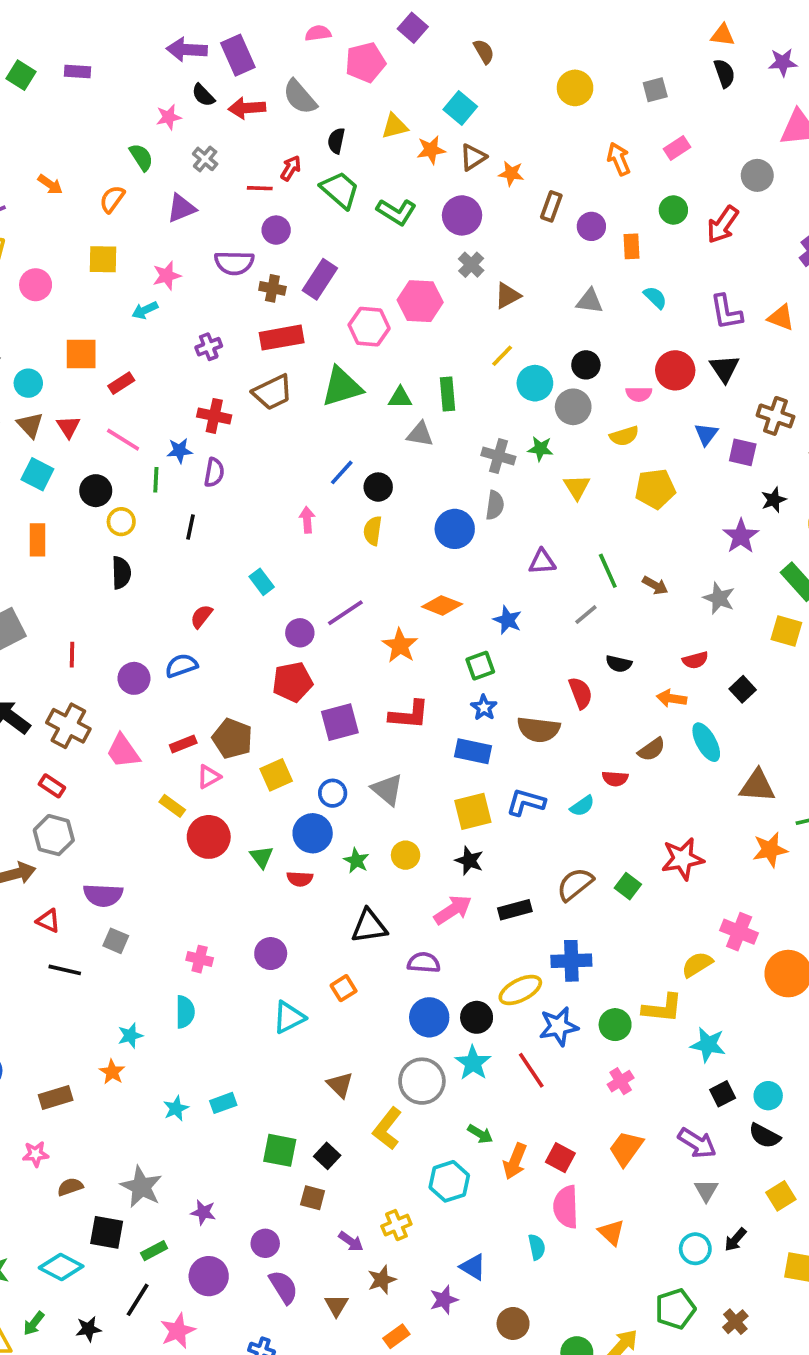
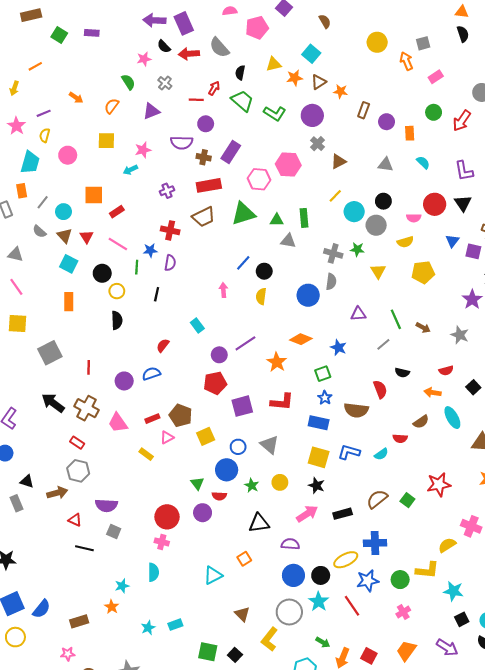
orange arrow: (619, 159) -> (406, 61), moved
yellow square: (473, 811) -> (319, 457), turned 30
red circle: (209, 837) -> (167, 517), moved
purple circle: (271, 954) -> (203, 513), moved

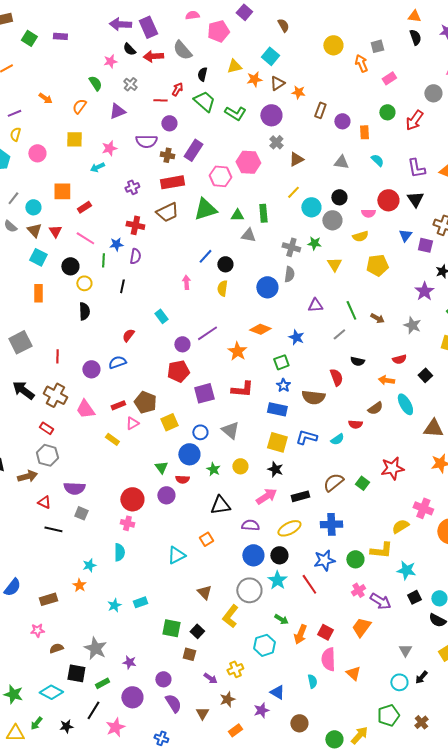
yellow ellipse: (346, 560) -> (289, 528), moved
purple arrow: (447, 648) -> (380, 601), moved

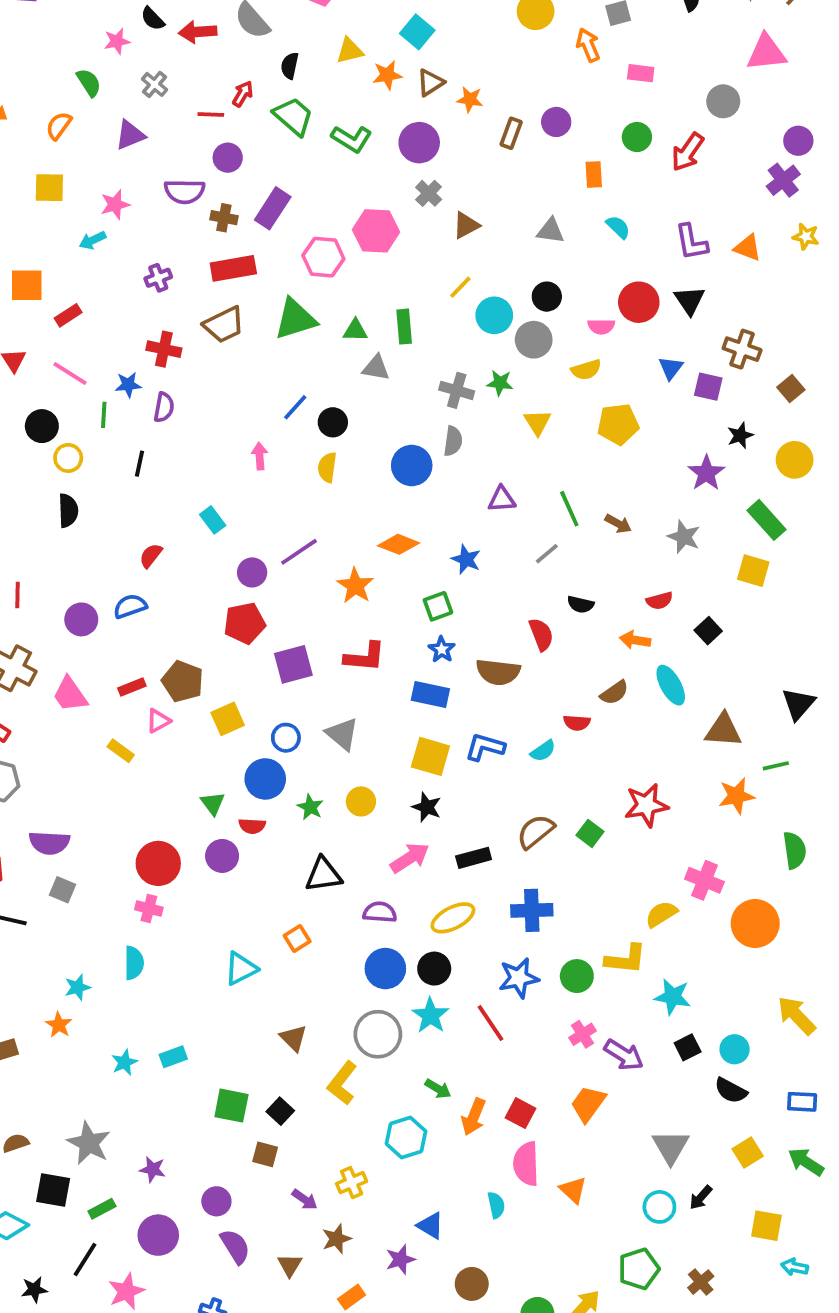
pink rectangle: (389, 78) -> (641, 73), turned 40
purple circle: (342, 121) -> (556, 122), moved
gray triangle: (405, 650) -> (671, 1147), size x1.5

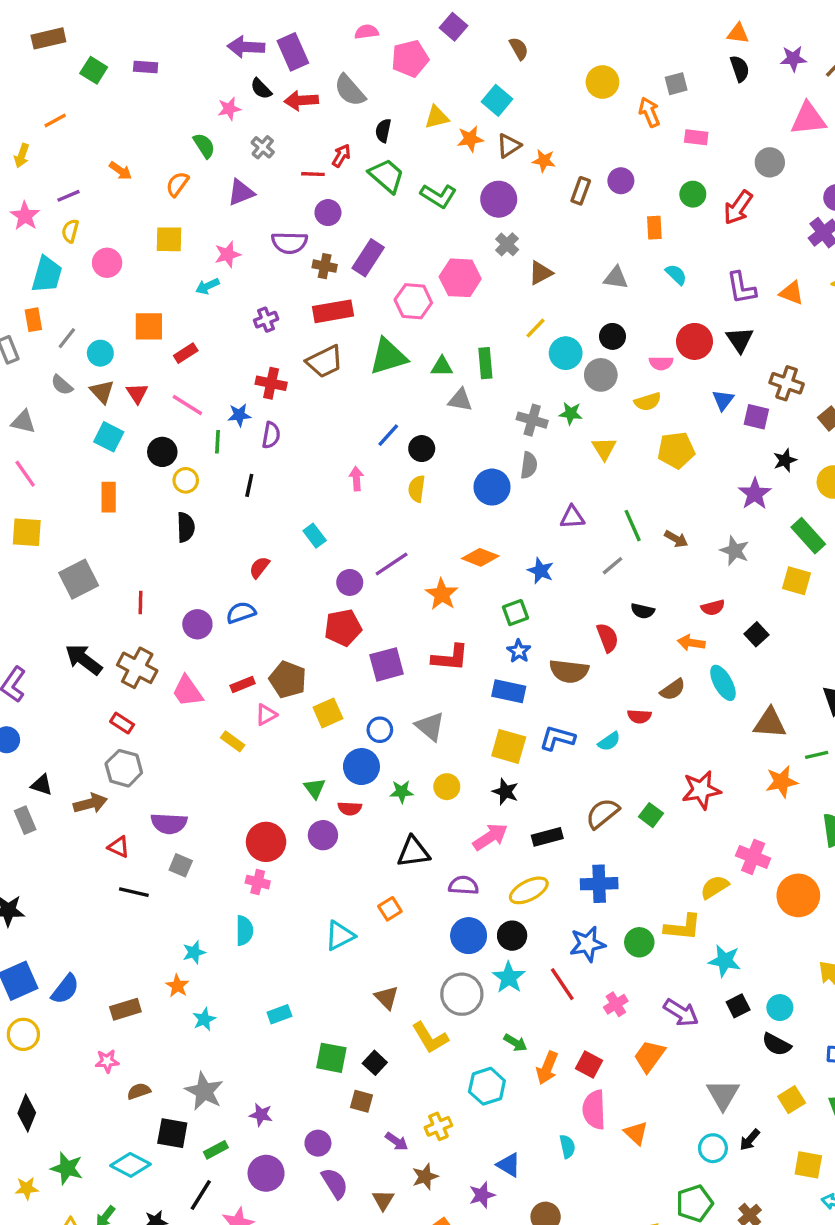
green star: (310, 807) -> (402, 792), turned -30
pink cross: (582, 1034) -> (616, 1004), moved
cyan star: (124, 1062) -> (204, 1019), moved
yellow L-shape: (342, 1083) -> (430, 1038), turned -69

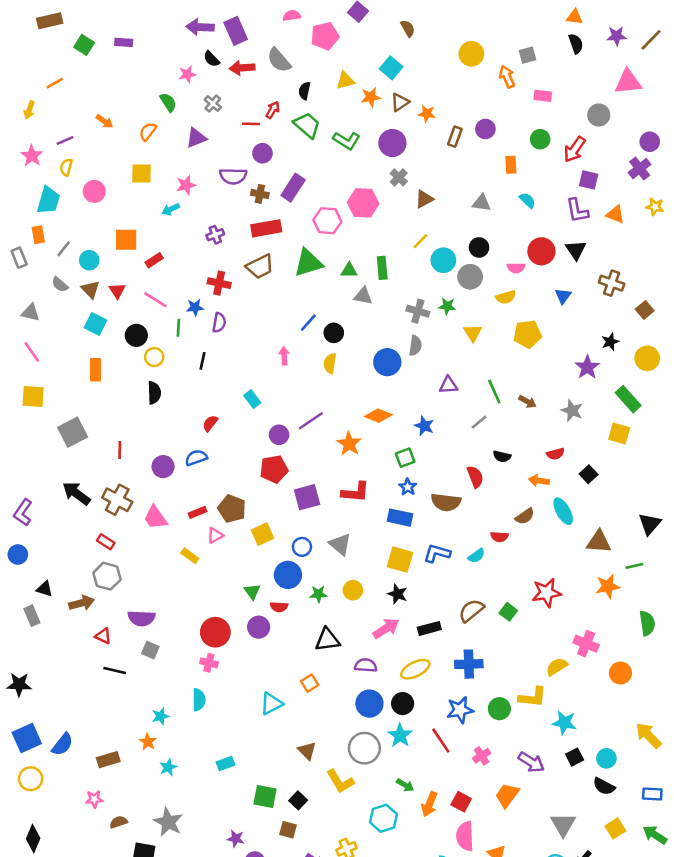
purple square: (756, 417) -> (589, 180), moved
orange circle: (798, 895) -> (620, 673), size x0.7
purple star: (261, 1115) -> (236, 839), moved

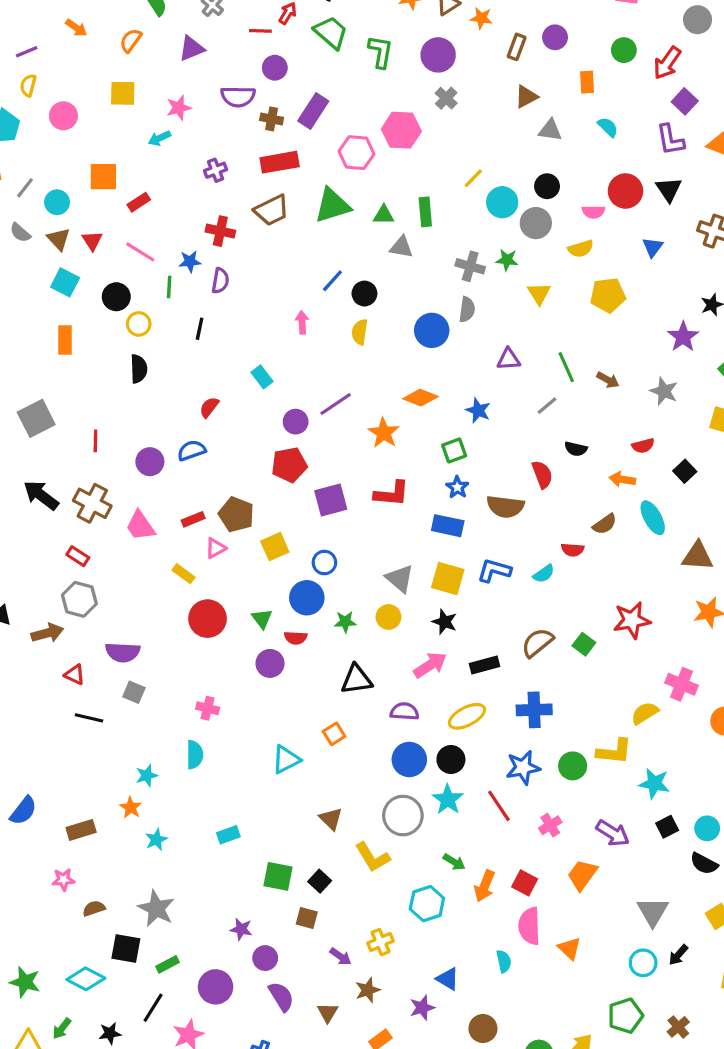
green L-shape: (347, 140) -> (380, 52), turned -112
purple square: (589, 180) -> (685, 101), turned 30
brown triangle: (424, 199) -> (526, 97), moved
gray triangle: (340, 544) -> (400, 579), moved
red circle: (215, 632) -> (208, 619), moved

